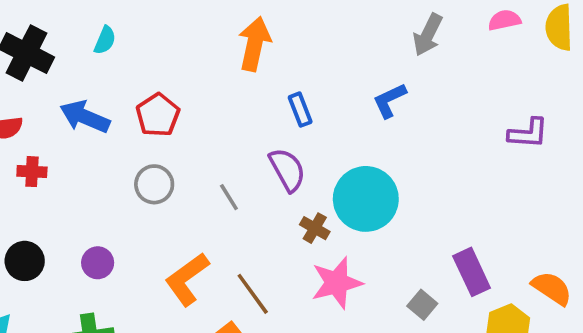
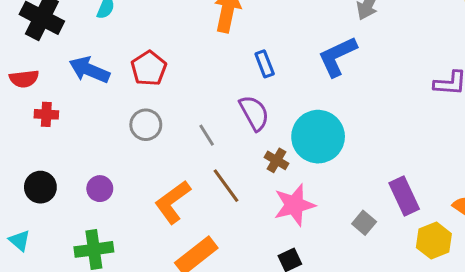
blue L-shape: (390, 100) -> (337, 56), size x1.4
brown line: (253, 294) -> (226, 186), moved

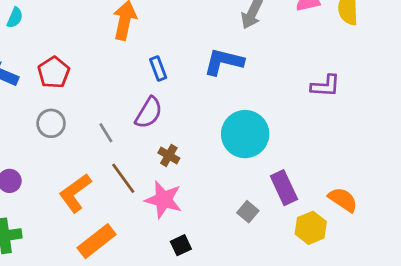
blue L-shape: (337, 56) -> (224, 62), turned 39
purple semicircle: (254, 113) -> (149, 113), turned 60
cyan circle: (318, 137) -> (245, 134), moved
pink star: (294, 205) -> (163, 200), moved, turned 30

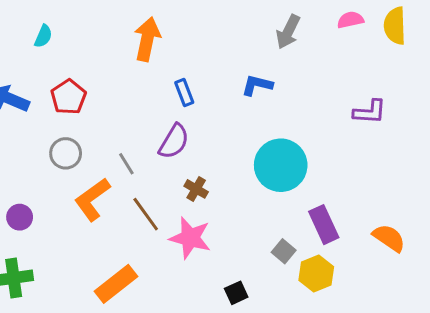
cyan semicircle: (15, 18) -> (43, 36), moved
blue L-shape: (224, 62) -> (257, 85), size x0.7
orange L-shape: (75, 193) -> (92, 199), moved
yellow hexagon: (311, 228) -> (316, 274), moved
black square: (181, 245) -> (236, 293), moved

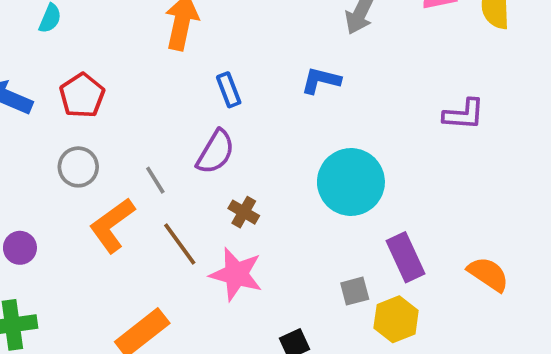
gray square: (284, 251) -> (355, 291), turned 35

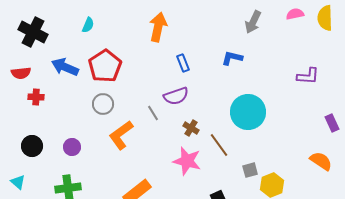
red pentagon: (82, 95) -> (105, 66), size x1.4
purple semicircle: (216, 152) -> (176, 96), turned 40
gray line: (155, 180) -> (153, 113), moved
brown line: (180, 244) -> (219, 145), moved
purple rectangle: (405, 257) -> (332, 123), moved, size x0.7

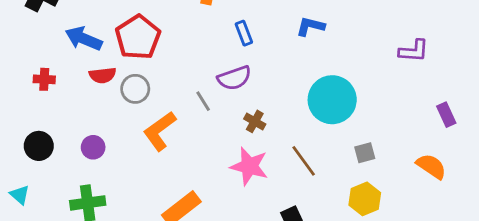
red semicircle: (21, 73) -> (103, 75), moved
brown line: (219, 145) -> (304, 161), moved
gray square: (250, 170) -> (365, 153), moved

